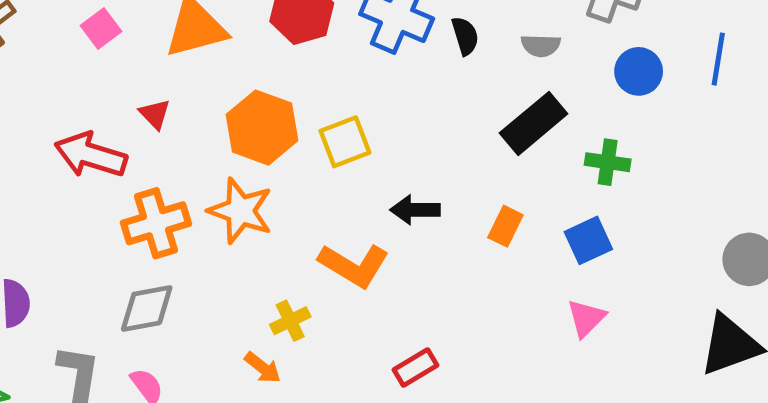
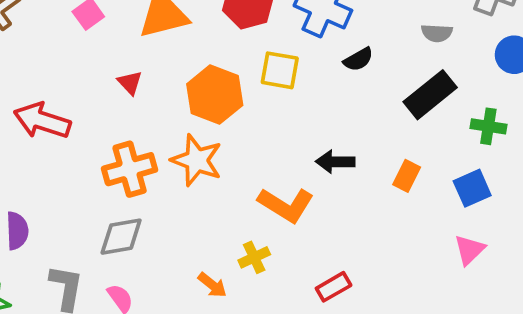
black semicircle: (465, 36) -> (358, 59), moved, turned 76
yellow square: (345, 142) -> (280, 70), moved, turned 30
red arrow: (91, 155) -> (42, 121), moved
yellow cross: (290, 321) -> (254, 257), moved

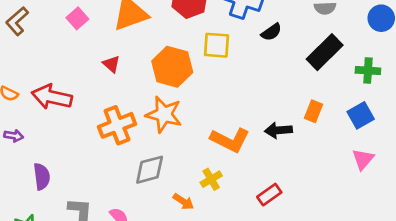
black arrow: (335, 162) -> (278, 130), moved
gray diamond: (121, 237) -> (150, 170), moved

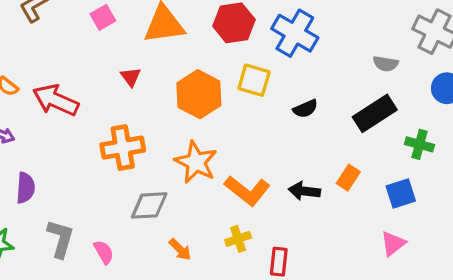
black semicircle: (271, 32) -> (305, 109), moved
orange star: (164, 114) -> (196, 162), moved
yellow cross: (211, 179) -> (238, 239), moved
red rectangle: (269, 195) -> (279, 262), turned -60

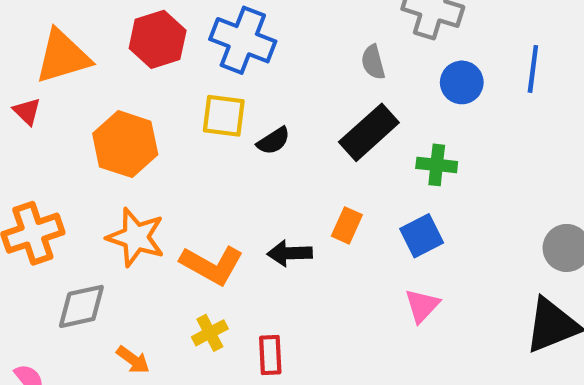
gray semicircle: (386, 64) -> (373, 62), turned 75
red triangle: (131, 77) -> (27, 111), moved
yellow square: (254, 80) -> (224, 116), moved

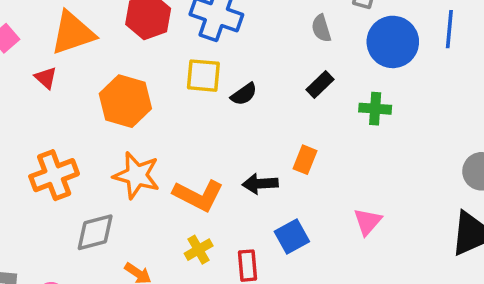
blue circle: (462, 82) -> (393, 42), size x1.5
black rectangle: (369, 132) -> (320, 85), size x0.6
blue square: (422, 236) -> (292, 236), moved

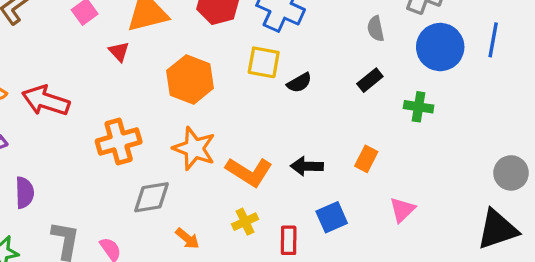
orange rectangle: (305, 160) -> (366, 159), moved

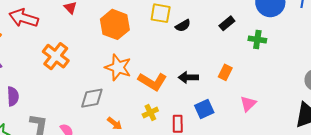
red arrow: (46, 101) -> (24, 18), moved
orange cross: (119, 141) -> (56, 56), moved, turned -36

